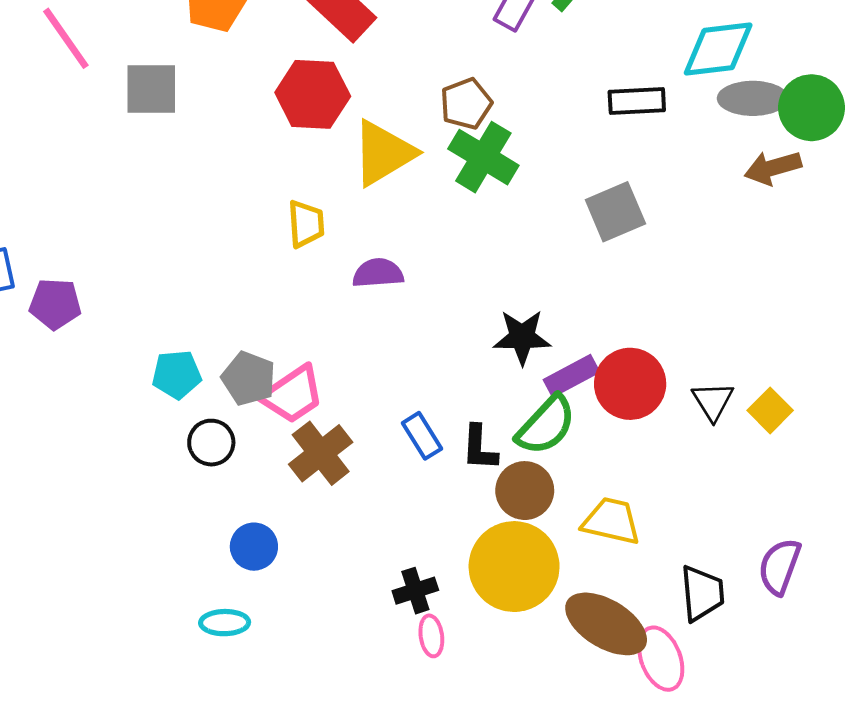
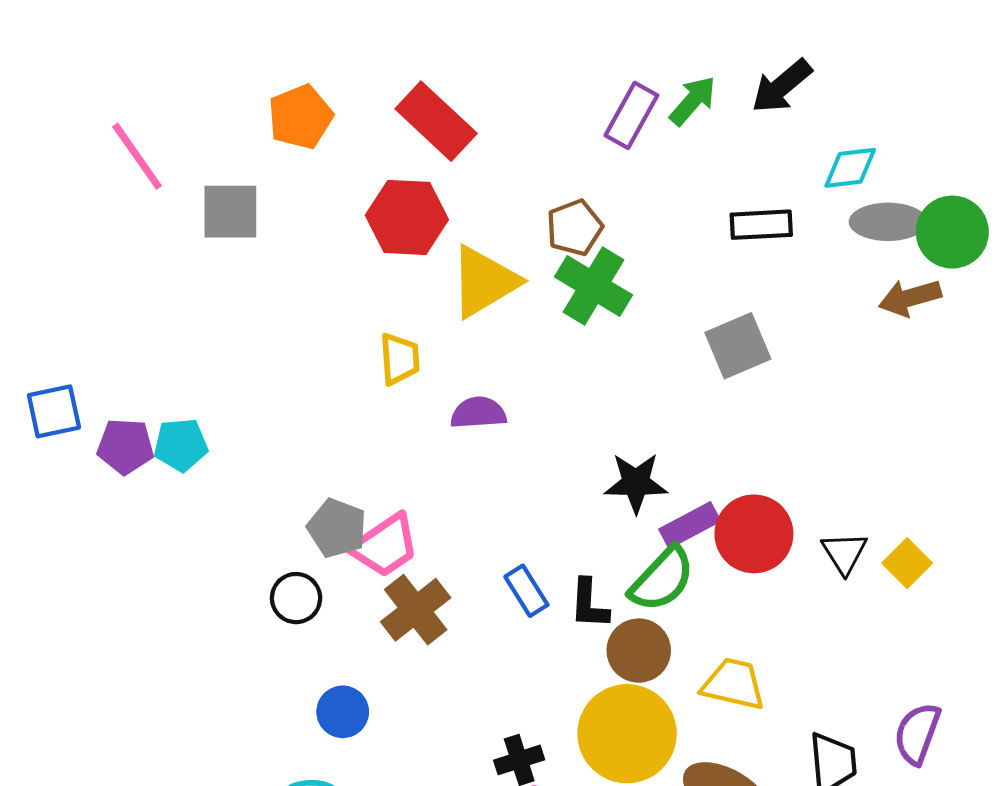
cyan diamond: (718, 49) -> (850, 168), size x0.7
cyan pentagon: (177, 374) -> (181, 445), moved

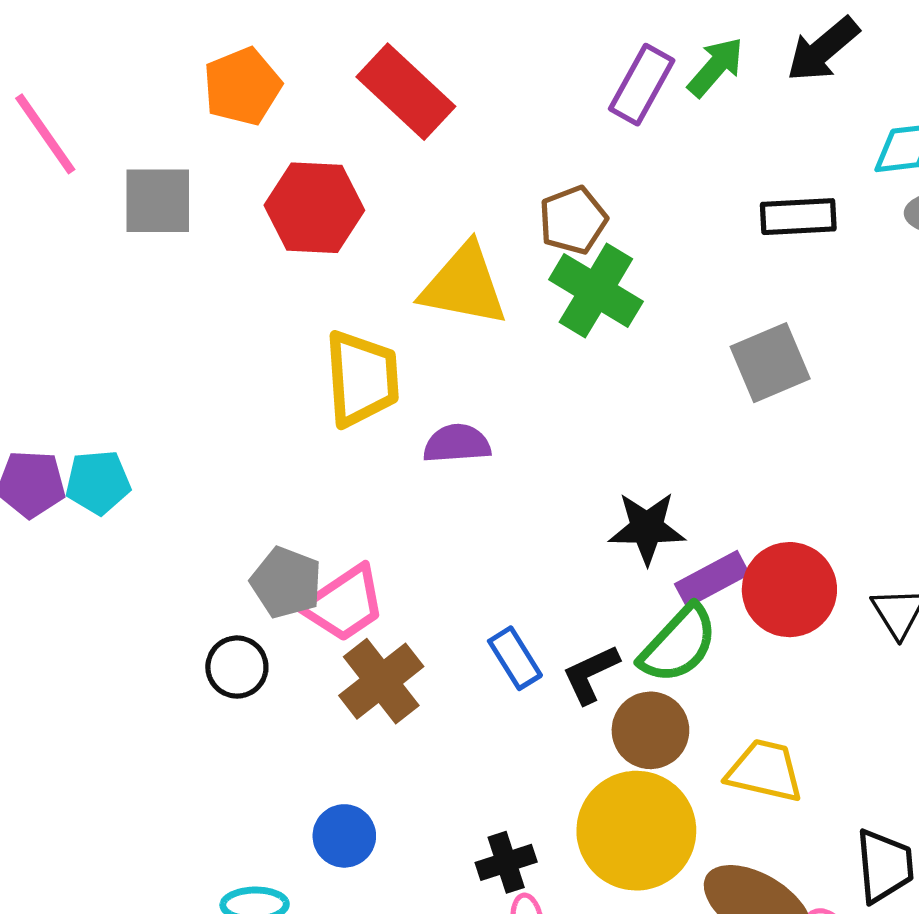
red hexagon: (407, 217) -> (314, 208), moved
yellow triangle: (484, 282) -> (464, 285), turned 42
yellow trapezoid: (400, 359) -> (362, 378), size x1.5
black L-shape: (589, 604) -> (591, 674), turned 62
blue circle: (343, 712) -> (344, 836), moved

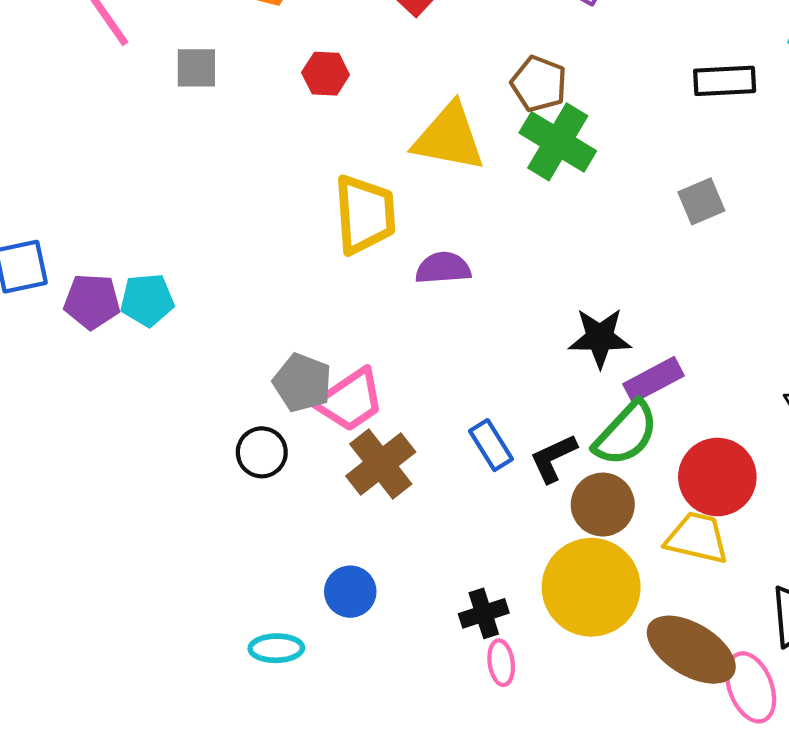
gray square: (158, 201) -> (196, 68), size x0.7
red hexagon: (314, 208) -> (326, 74), size x0.6
brown pentagon: (573, 220) -> (539, 84), turned -30
gray square: (770, 363) -> (701, 201), size x0.7
red circle: (789, 590) -> (717, 477), moved

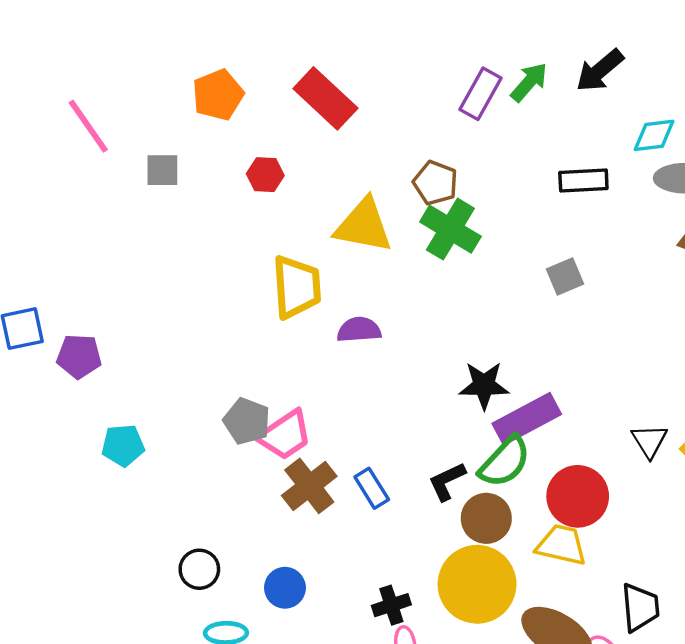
cyan pentagon: (147, 300) -> (123, 445), moved
purple rectangle: (654, 380) -> (527, 419), size x1.4
blue rectangle: (491, 445) -> (372, 488), moved
black circle: (262, 452) -> (199, 569), moved

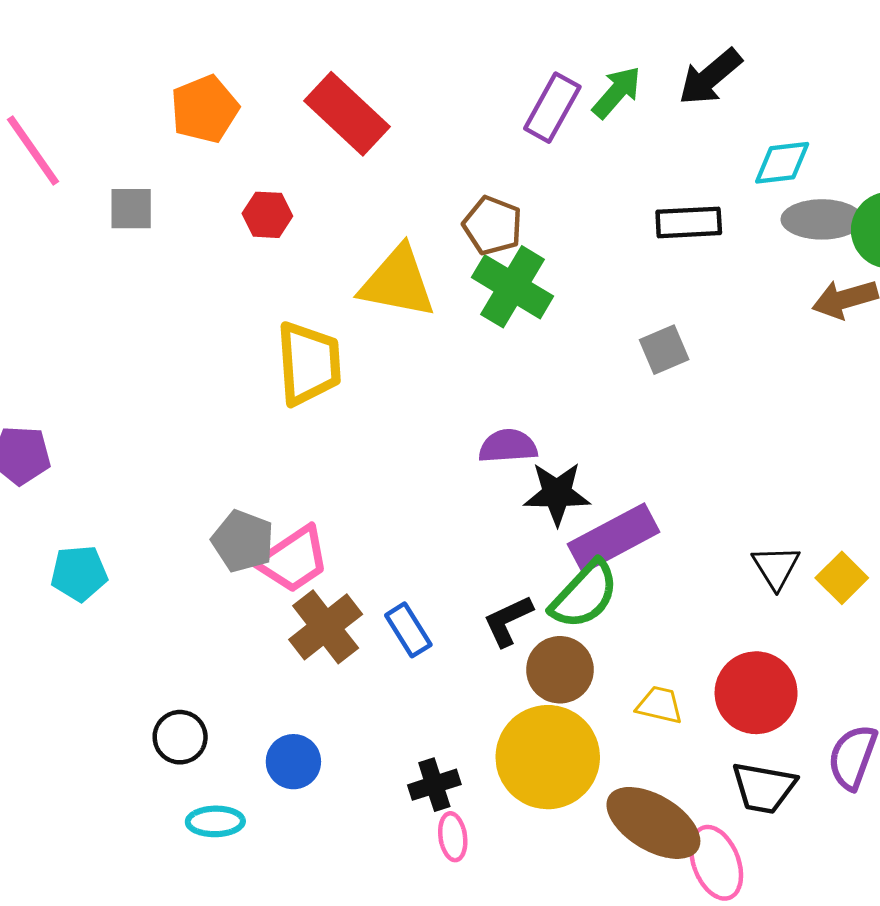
purple semicircle: (359, 330) -> (508, 446), moved
red circle: (578, 496) -> (756, 693), moved
yellow trapezoid: (561, 545) -> (660, 705), size x0.7
black trapezoid: (640, 607) -> (764, 788), turned 105

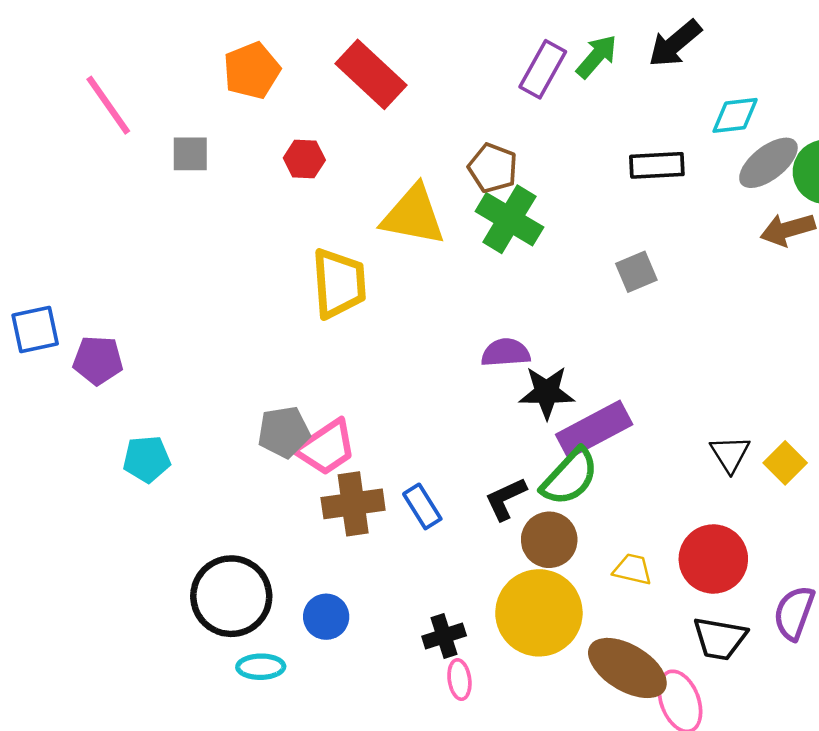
gray ellipse: (822, 219) -> (768, 163), turned -38
gray pentagon: (243, 541) -> (284, 432), turned -30
brown cross: (326, 627) -> (353, 504), turned 30
black circle: (180, 737) -> (231, 596), size x1.8

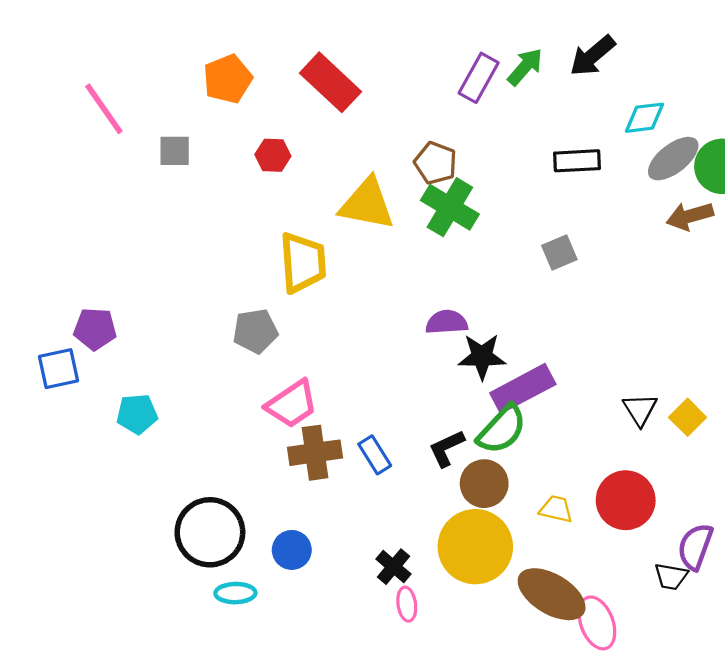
blue square: (35, 330) -> (58, 369), moved
gray pentagon: (284, 432) -> (255, 331), moved
black cross: (444, 636) -> (393, 567), turned -32
black trapezoid: (720, 638) -> (671, 576), moved, size x0.7

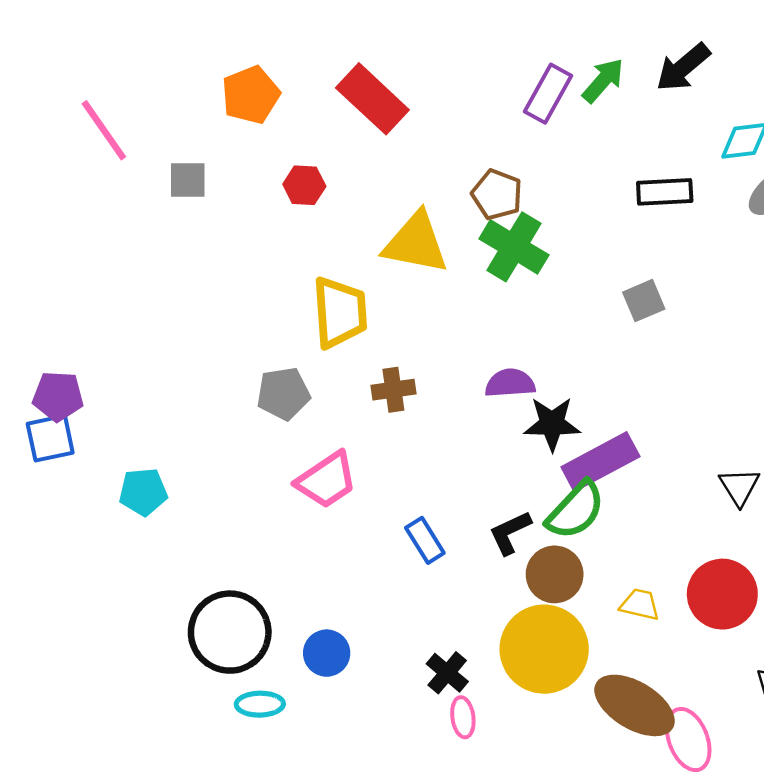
purple pentagon: (95, 329) -> (58, 396), moved
brown cross: (315, 453) -> (393, 390), moved, size x0.7

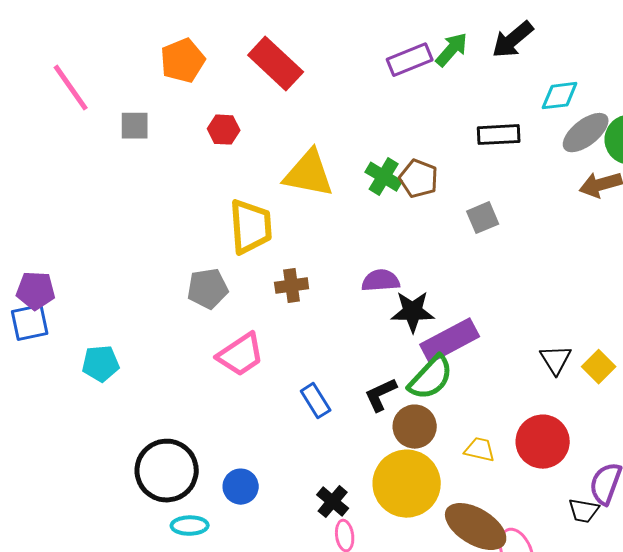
purple rectangle: (548, 94) -> (410, 60), turned 39
brown pentagon: (497, 194) -> (419, 179), moved
green cross: (514, 247) -> (384, 177), size x0.7

